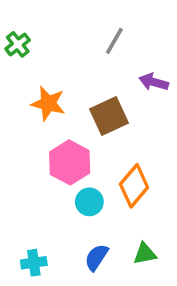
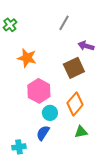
brown square: (109, 116) -> (74, 68), moved
green triangle: (145, 254) -> (81, 132), moved
blue semicircle: (96, 257) -> (43, 133), moved

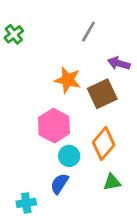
orange star: (27, 58) -> (68, 80), moved

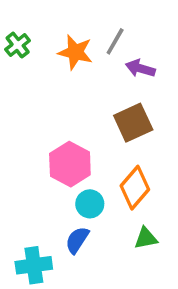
purple arrow: (119, 63) -> (140, 68), moved
orange star: (68, 80) -> (75, 52), moved
cyan cross: (26, 203) -> (34, 265), size x1.4

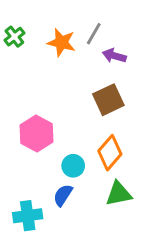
pink hexagon: (70, 164) -> (36, 133), moved
green triangle: (146, 238) -> (119, 194), size x1.4

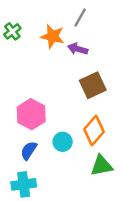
gray line: (94, 34) -> (80, 18), moved
purple arrow: (114, 56) -> (78, 49), moved
blue semicircle: (63, 195) -> (29, 151), moved

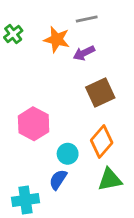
gray line: (80, 18) -> (87, 19), turned 48
purple arrow: (78, 49) -> (84, 53), turned -42
blue semicircle: (29, 151) -> (58, 180), moved

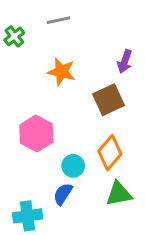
gray line: (87, 19) -> (58, 20), moved
orange star: (57, 39) -> (61, 72), moved
purple arrow: (84, 53) -> (125, 61), moved, turned -45

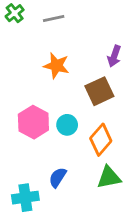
green cross: (14, 36) -> (15, 13), moved
cyan circle: (73, 166) -> (67, 125), moved

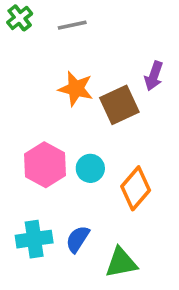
brown square: (99, 91) -> (119, 105), moved
green triangle: (109, 177) -> (121, 263), moved
cyan cross: (25, 198) -> (34, 239), moved

